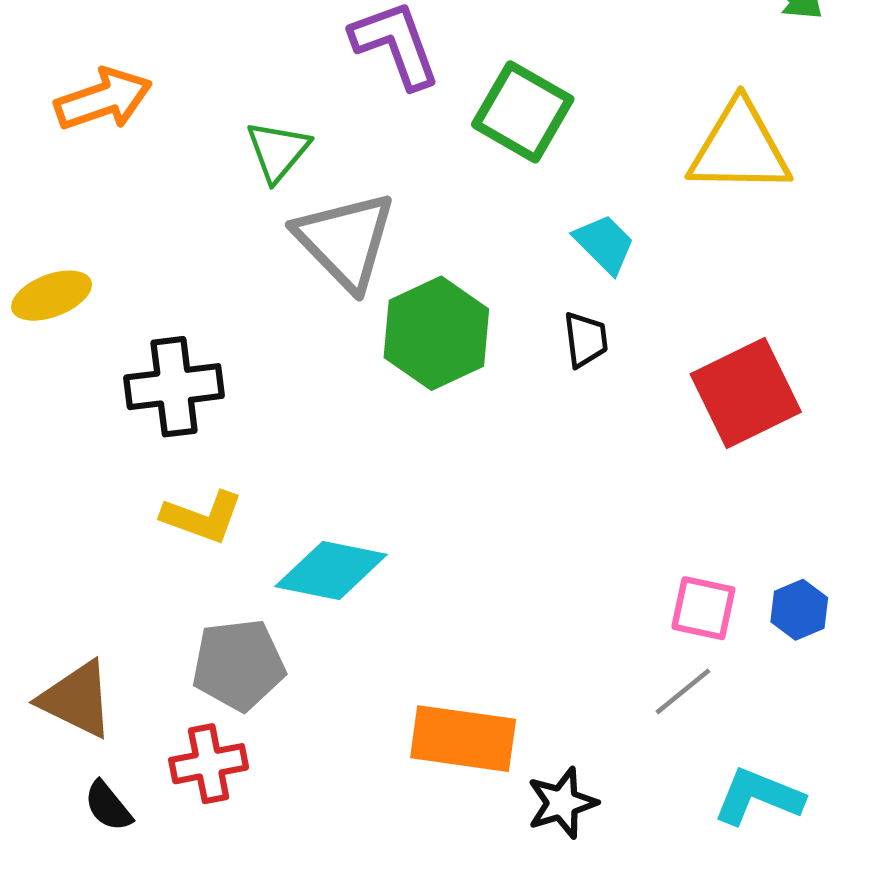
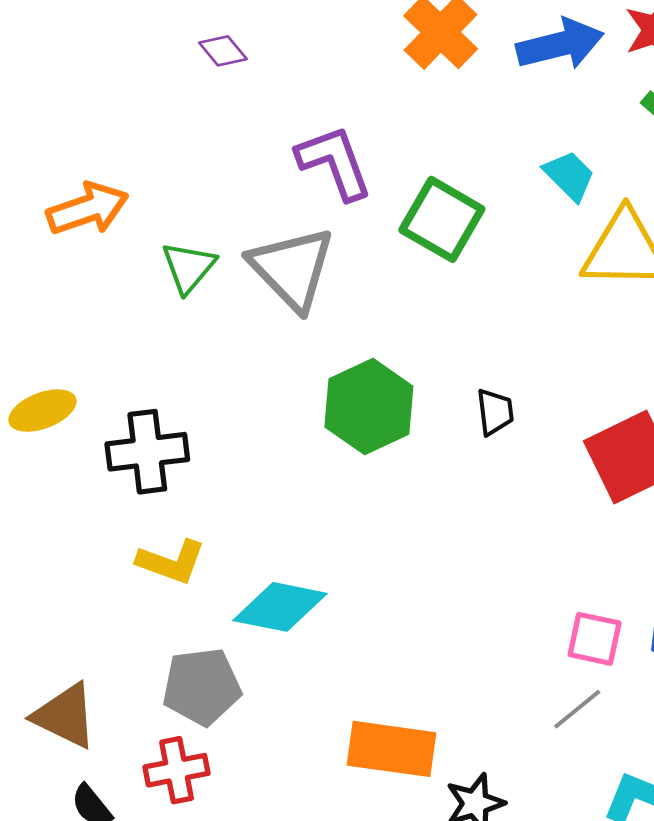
green triangle: (278, 151) -> (188, 267), moved
gray triangle: (345, 241) -> (292, 269), moved
cyan trapezoid: (604, 244) -> (569, 176), moved
yellow ellipse: (52, 296) -> (42, 411), moved

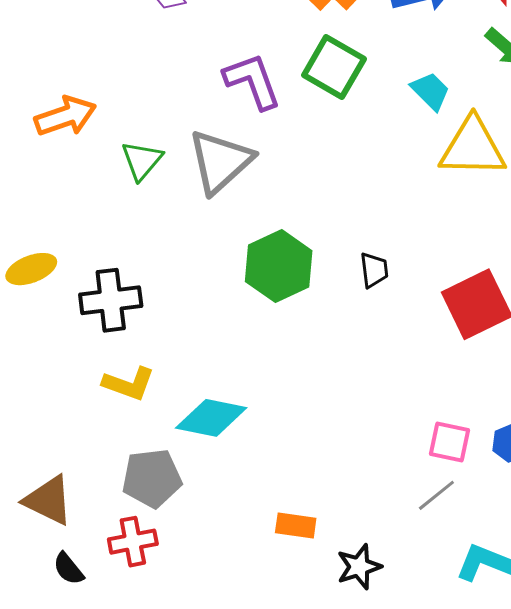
green square: (442, 219) -> (334, 67), moved
gray triangle: (292, 269) -> (220, 161), turned 32
orange rectangle: (391, 749) -> (296, 525), size x0.6

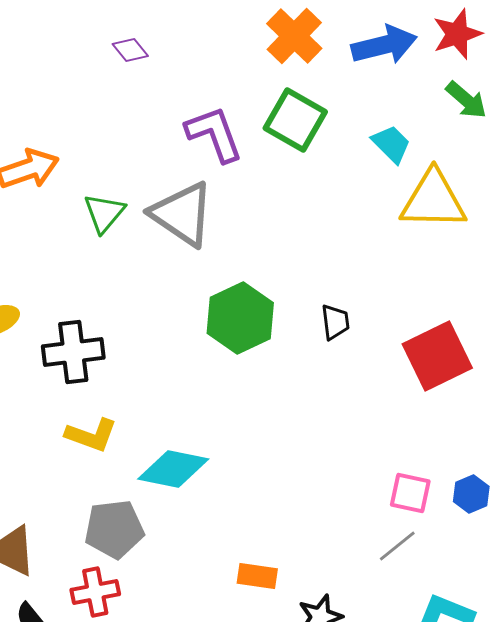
gray triangle: (220, 161) -> (182, 214), turned -44

